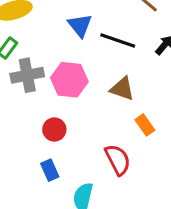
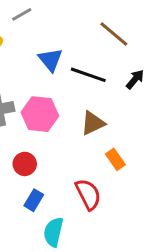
brown triangle: (122, 89) -> (93, 123), turned -44
blue rectangle: (50, 170) -> (34, 200), moved, turned 55

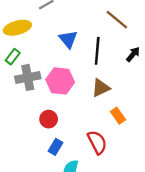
black line: (88, 75) -> (97, 51), turned 76

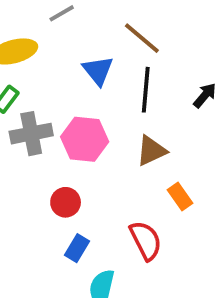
brown line: (117, 20) -> (142, 38), moved

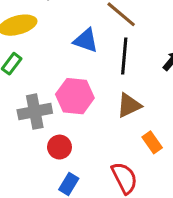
blue triangle: (98, 71) -> (86, 41), turned -32
gray cross: (31, 134) -> (35, 112), moved

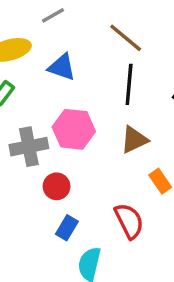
blue triangle: (86, 41) -> (62, 67), moved

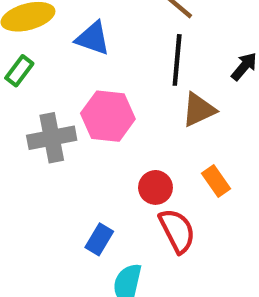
brown triangle: (134, 140) -> (199, 110), moved
red circle: (57, 186) -> (155, 187), moved

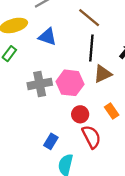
pink hexagon: (108, 116) -> (70, 83), moved
gray cross: (52, 138) -> (40, 84), moved

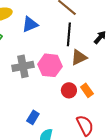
blue triangle: (48, 37) -> (30, 24), turned -42
red circle: (80, 114) -> (69, 90), moved
red semicircle: (91, 137) -> (85, 125), moved

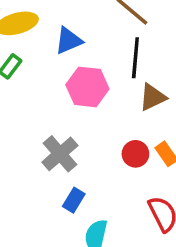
pink hexagon: (50, 65) -> (87, 87), moved
gray cross: (23, 66) -> (60, 154), moved, turned -30

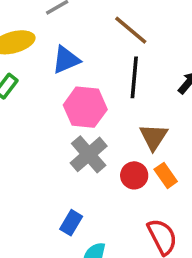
brown triangle: (153, 97) -> (153, 137), moved, turned -32
gray cross: (60, 154) -> (89, 154), moved

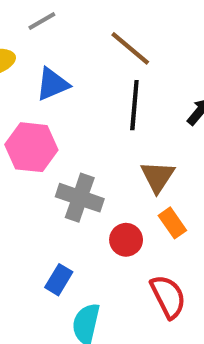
pink hexagon: (85, 107) -> (31, 147), moved
gray cross: (89, 154) -> (80, 198), turned -30
red circle: (134, 175) -> (126, 240), moved

